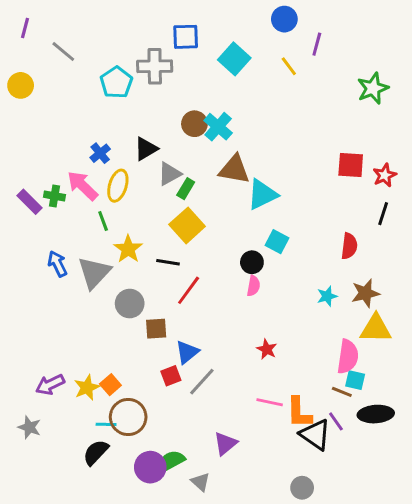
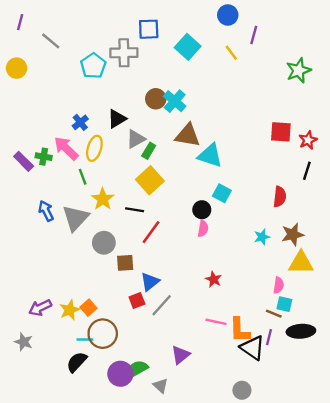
cyan triangle: (262, 194) -> (210, 155), turned 44
pink semicircle: (348, 357) -> (279, 285), size x0.6
purple line: (336, 421) -> (269, 337), turned 49

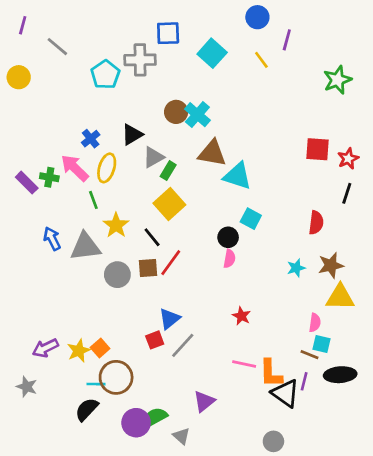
black line: (135, 210) -> (152, 237), turned 42
gray triangle: (76, 218) -> (85, 247), turned 40
brown square: (125, 263) -> (148, 268), moved

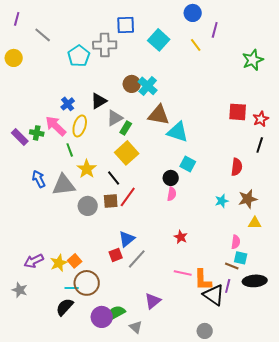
yellow triangle: (340, 297) -> (255, 223), size x0.6

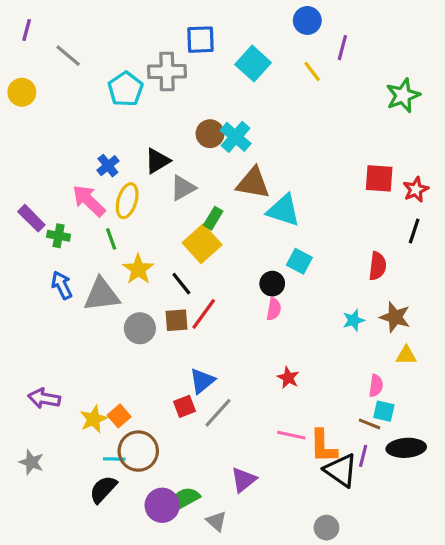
green rectangle: (126, 128) -> (213, 218), moved
green cross: (37, 133) -> (59, 236), moved
brown star: (248, 199) -> (395, 317), turned 30
purple arrow: (34, 261) -> (44, 398), moved, turned 36

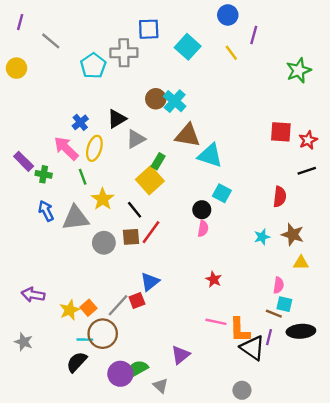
black line: (414, 231) -> (307, 171), turned 54
gray line: (218, 413) -> (118, 305), moved

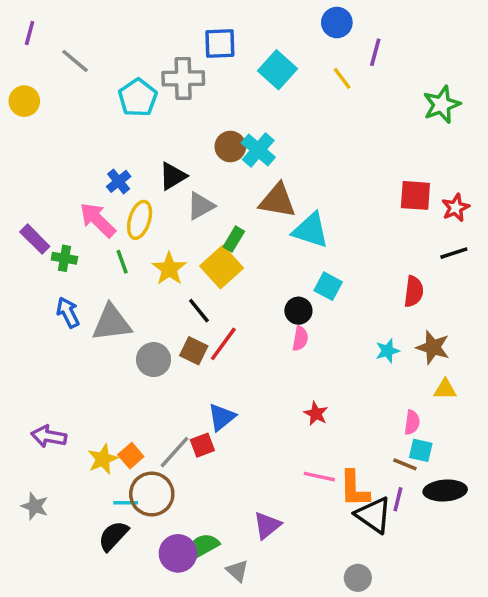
yellow star: (103, 199) -> (169, 269), moved
brown square: (131, 237) -> (194, 351), turned 30

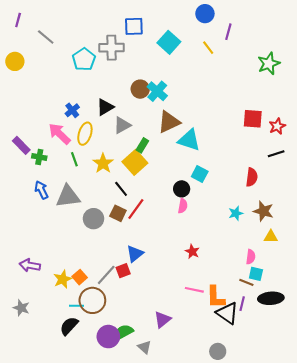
brown triangle: (277, 201) -> (169, 122), turned -35

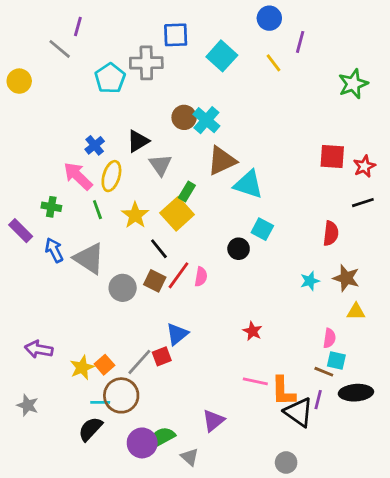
purple line: (18, 20) -> (78, 27), moved
gray triangle: (122, 125) -> (160, 165), turned -36
purple rectangle: (21, 145) -> (21, 231), moved
gray triangle: (68, 196) -> (89, 259), turned 40
pink semicircle: (183, 206) -> (201, 277), moved

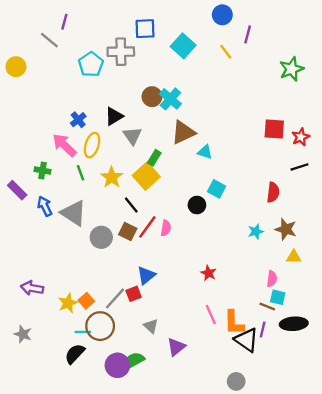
cyan triangle: (248, 184) -> (205, 152), size x0.6
pink line: (255, 381) -> (211, 315), turned 54
gray triangle: (190, 457) -> (151, 326), moved

